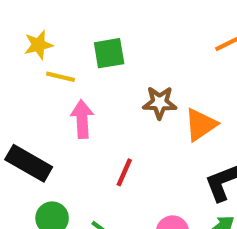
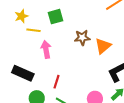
red line: (124, 172) -> (57, 82), moved

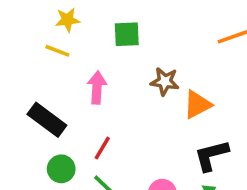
yellow line: (34, 30) -> (57, 51), moved

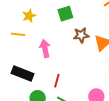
yellow star: (67, 20) -> (29, 16), moved
green square: (127, 34) -> (65, 14), moved

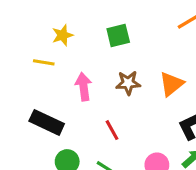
brown star: (81, 35) -> (128, 83), moved
red line: (57, 81) -> (112, 130), moved, turned -48

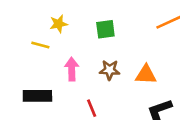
orange triangle: (171, 84) -> (146, 75), turned 35
black rectangle: (47, 122) -> (37, 96), turned -32

